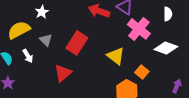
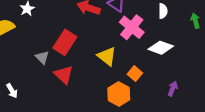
gray triangle: (46, 40) -> (42, 57), moved
white arrow: (28, 56) -> (12, 91), moved
red triangle: (63, 73) -> (64, 75), moved, turned -36

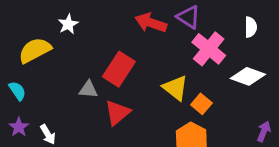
gray triangle: (42, 57) -> (88, 89), turned -40
orange square: (135, 74) -> (201, 104), moved
red triangle: (64, 75) -> (117, 113), turned 36

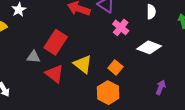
pink cross: (209, 49) -> (121, 27), size x0.7
yellow triangle: (175, 88) -> (83, 64), moved
red triangle: (117, 113) -> (55, 74), turned -42

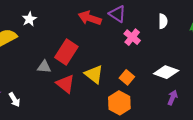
white diamond: (149, 47) -> (166, 72), moved

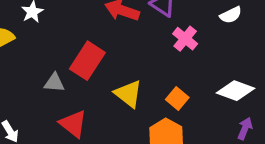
white semicircle: (163, 21) -> (231, 15), turned 64
red triangle: (65, 84) -> (73, 124), moved

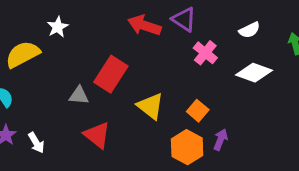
white diamond: (236, 91) -> (254, 73), moved
purple arrow: (245, 128) -> (221, 140), moved

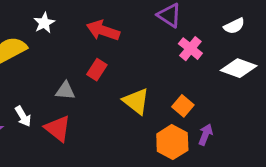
red arrow: (144, 25) -> (103, 30), moved
red rectangle: (111, 74) -> (97, 70), size x0.6
red triangle: (97, 135) -> (58, 128), moved
white arrow: (36, 143) -> (23, 116), moved

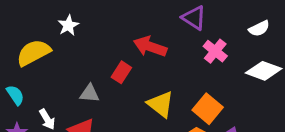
red arrow: (103, 30) -> (150, 47), moved
orange square: (183, 106) -> (208, 109), size x1.4

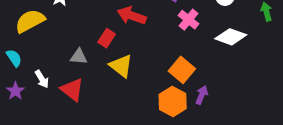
yellow triangle: (161, 104) -> (121, 66), moved

